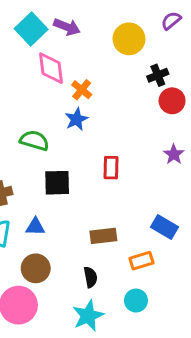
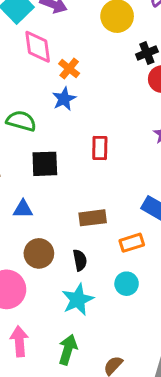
brown circle: (36, 268) -> (39, 253), moved

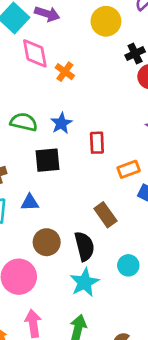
blue star: (64, 99) -> (61, 123), moved
brown rectangle: (93, 218) -> (105, 215), moved, turned 65
orange rectangle: (132, 243) -> (129, 169), moved
black semicircle: (80, 260) -> (84, 246), size x1.5

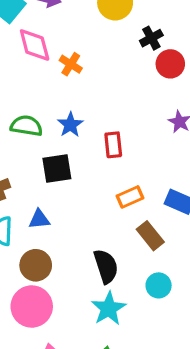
orange rectangle: (129, 169) -> (130, 197), moved
brown rectangle: (105, 215) -> (150, 236), moved
brown circle: (47, 242) -> (36, 265), moved

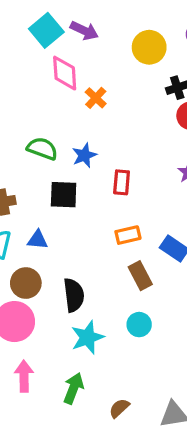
black semicircle: (106, 266) -> (74, 295), moved

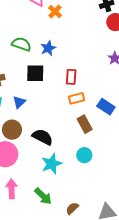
red rectangle: (122, 182) -> (71, 77), moved
blue triangle: (37, 240) -> (19, 102), turned -48
black semicircle: (74, 295) -> (43, 137), turned -55
green arrow: (73, 388) -> (43, 196), turned 114

